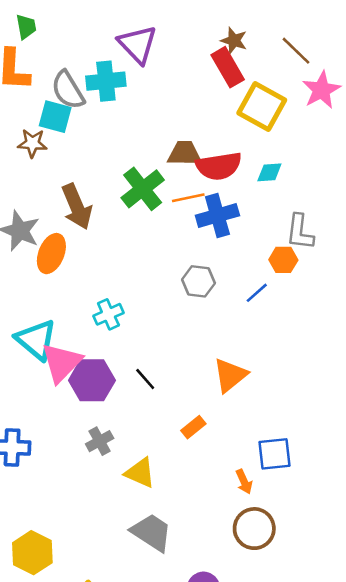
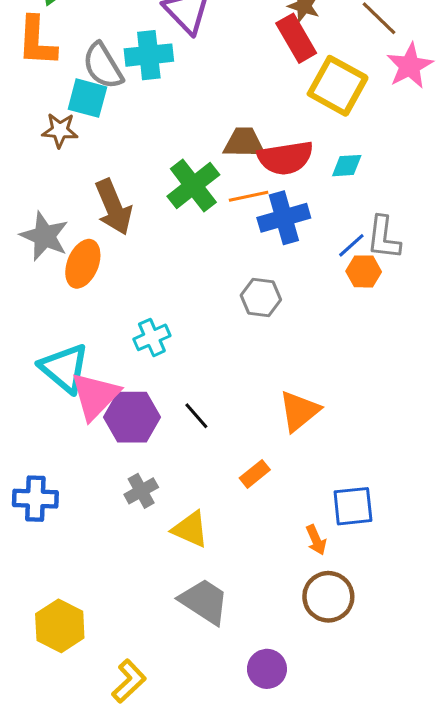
blue line: (257, 293) -> (351, 245), moved

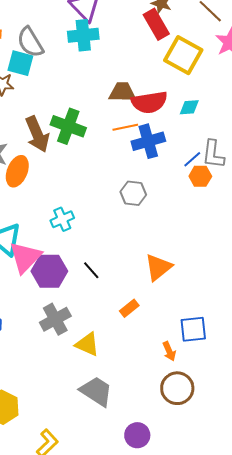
cyan cross: (149, 55) -> (83, 35), moved
green cross: (193, 186) -> (68, 126), moved, turned -32
gray cross: (141, 491) -> (55, 319), size x1.4

